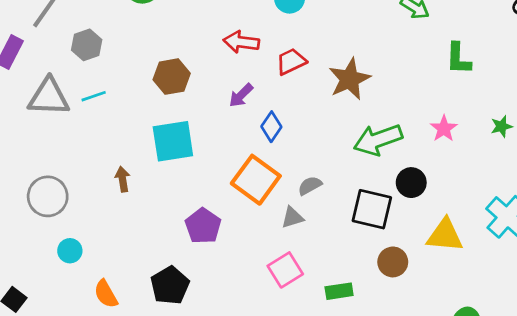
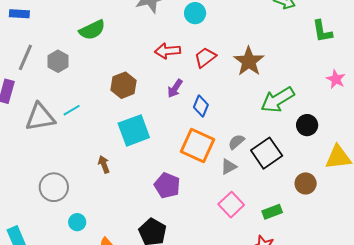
gray hexagon: (87, 45) -> (58, 61), moved
pink star: (444, 129) -> (336, 79), moved
black square: (372, 209) -> (267, 153), moved, turned -36

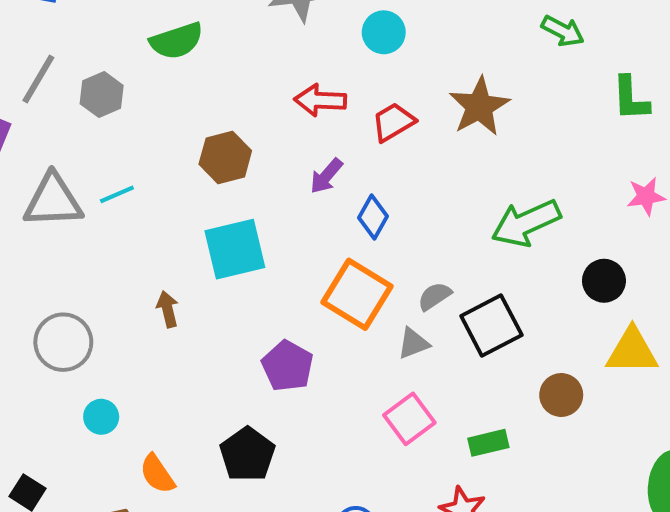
brown star: (249, 61) -> (479, 106), moved
pink star: (336, 79) -> (646, 196), turned 30
black circle: (307, 125) -> (604, 281), moved

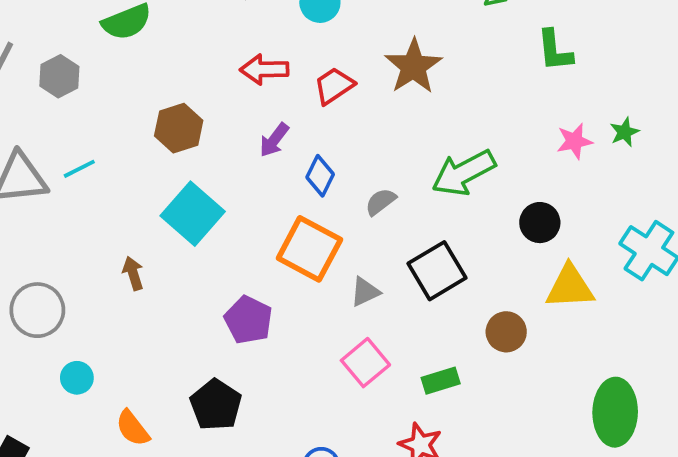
cyan square: (235, 249) -> (193, 214), turned -32
gray semicircle: (435, 296) -> (381, 202), moved

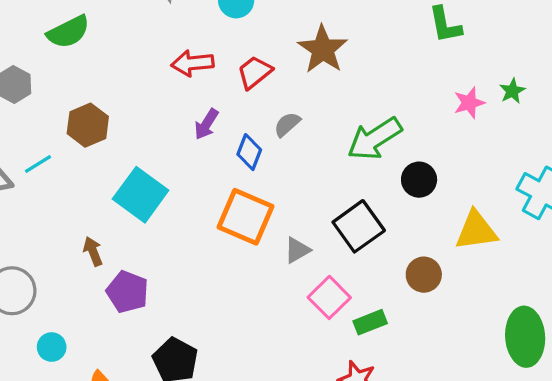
brown hexagon: (179, 128) -> (88, 125), moved
gray semicircle: (381, 202) -> (287, 124), moved
black circle: (540, 223) -> (419, 180), moved
purple pentagon: (248, 320) -> (127, 292), moved
pink square: (365, 363) -> (329, 297), moved

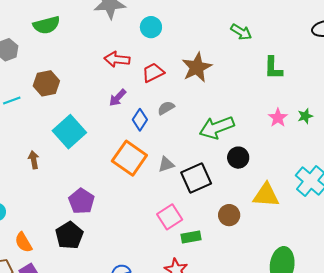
pink star: (469, 103) -> (278, 118), turned -30
gray triangle: (297, 250) -> (166, 164), moved
purple pentagon: (127, 292) -> (81, 201), moved

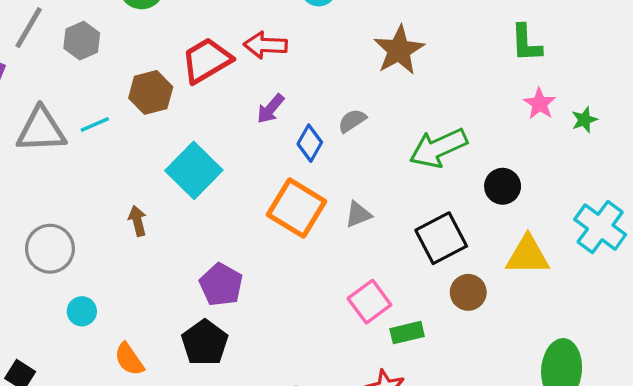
red trapezoid: (153, 73) -> (207, 60), moved, size x1.4
pink star: (278, 118) -> (540, 104), moved
black circle: (238, 158) -> (503, 186), moved
black square: (196, 178) -> (441, 238), moved

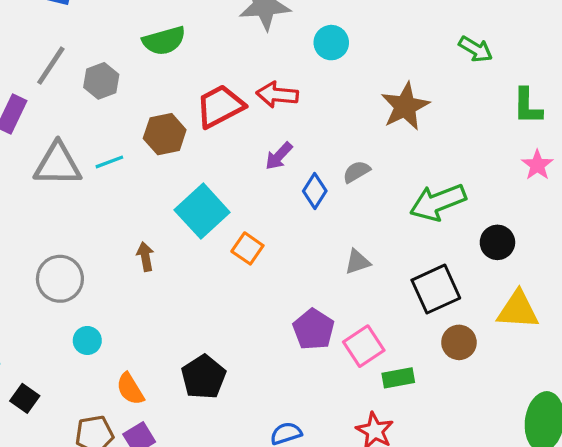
orange square: (297, 208) -> (247, 248), moved, size x0.6
purple pentagon: (221, 285) -> (314, 329), moved

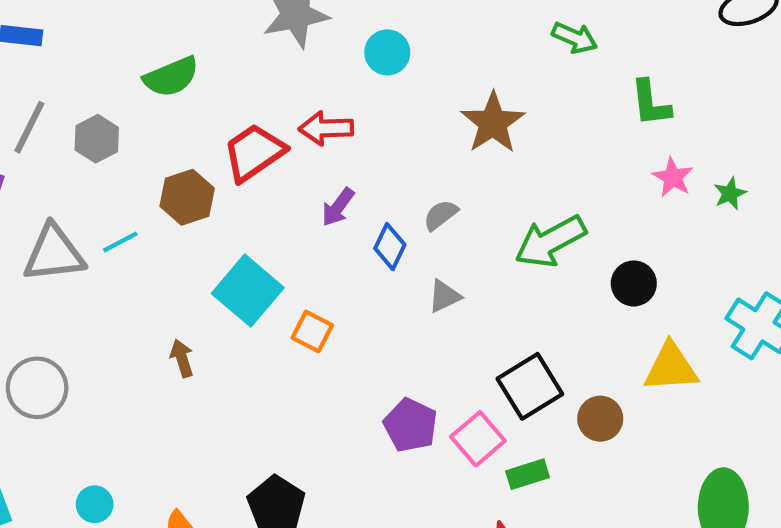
gray triangle: (357, 262) -> (444, 296), moved
gray circle: (60, 279) -> (37, 388), moved
black square: (436, 289) -> (530, 386), moved
cyan circle: (87, 340) -> (95, 504), moved

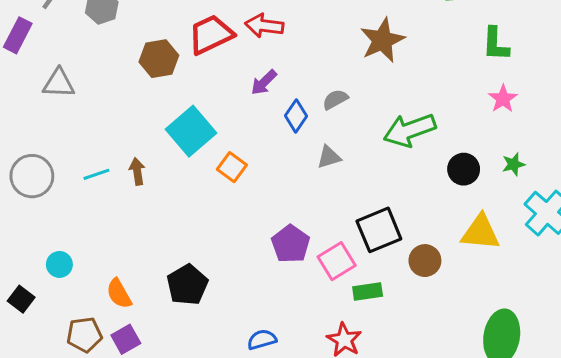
green star: (730, 193) -> (514, 164), moved
cyan line: (120, 242) -> (96, 174), moved
gray triangle: (54, 253) -> (59, 83), size x0.7

